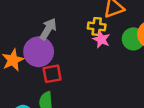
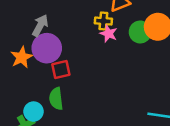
gray arrow: (48, 29) -> (40, 25), moved

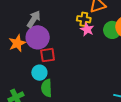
green semicircle: (56, 99) -> (47, 88), moved
cyan circle: (34, 112) -> (39, 73), moved

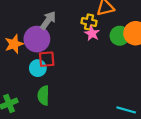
gray arrow: (34, 19) -> (48, 20), moved
cyan circle: (39, 73) -> (38, 68), moved

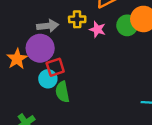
gray arrow: (48, 20) -> (48, 26), turned 60
yellow cross: (89, 22) -> (77, 19), moved
green semicircle: (43, 95) -> (62, 92), moved

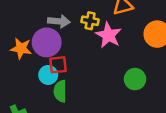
green circle: (127, 25) -> (135, 79), moved
pink star: (97, 29) -> (108, 35), size x1.5
orange star: (17, 59) -> (21, 48), turned 30

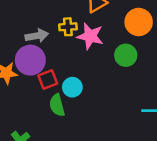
cyan circle: (48, 75) -> (72, 87), moved
green circle: (135, 79) -> (126, 55), moved

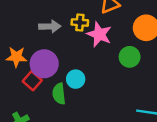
purple circle: (30, 60) -> (44, 64), moved
red square: (48, 79) -> (32, 81), moved, turned -36

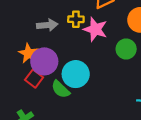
orange star: (16, 57) -> (29, 53), moved, turned 30
cyan circle: (76, 79) -> (76, 74), size x1.5
green semicircle: (59, 94) -> (61, 89), turned -36

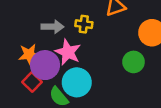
pink star: (95, 29) -> (68, 52), moved
orange star: (29, 53) -> (29, 55), turned 30

